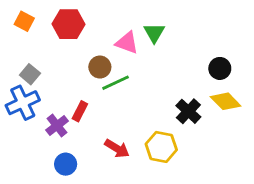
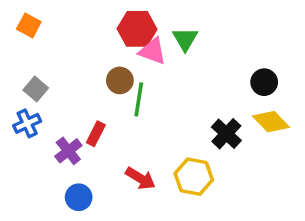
red hexagon: (68, 24) -> (137, 29), moved
green line: (116, 83) -> (139, 99), turned -56
blue cross: (23, 103) -> (27, 123), size x0.7

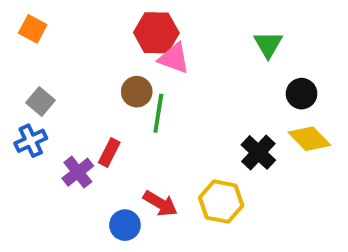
green triangle: (185, 39) -> (268, 45), moved
blue circle: (79, 197) -> (125, 225), moved

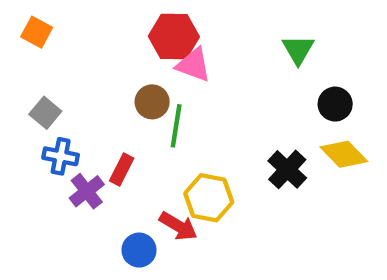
blue cross: (31, 141) -> (61, 156), moved, turned 36
yellow hexagon: (221, 202) -> (209, 198), moved

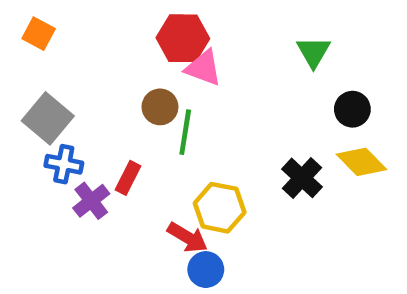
gray square: (45, 113) -> (48, 118), size x1.5
blue circle: (139, 250) -> (206, 270), moved

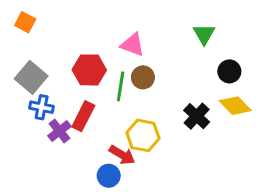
red hexagon: (183, 38) -> (89, 70), moved
brown circle: (160, 107) -> (143, 77), moved
red rectangle: (128, 178) -> (83, 116), size x1.4
blue circle: (206, 270) -> (109, 176), moved

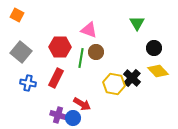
blue cross: (42, 107) -> (28, 83), moved
purple cross: (59, 131) -> (58, 115), moved, turned -35
yellow hexagon: (143, 135) -> (114, 84), moved

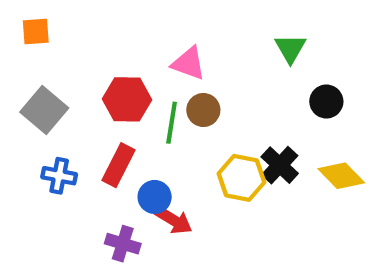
orange square: (17, 15) -> (36, 32), turned -32
yellow diamond: (158, 71) -> (341, 176), moved
blue circle: (73, 118) -> (155, 197), moved

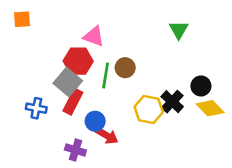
pink triangle: (188, 63) -> (94, 36), moved
black circle: (326, 102) -> (201, 86), moved
gray square: (44, 110) -> (68, 82), moved

